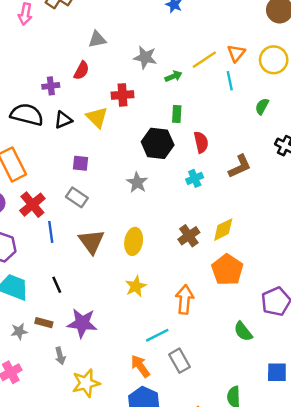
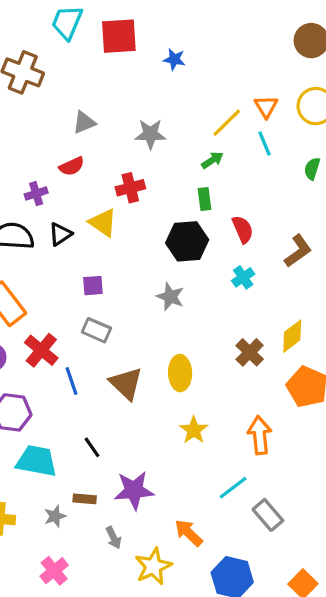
red semicircle: (81, 70) -> (72, 166), turned 48
green arrow: (173, 76) -> (212, 160), moved
orange arrow: (140, 366) -> (189, 533), moved

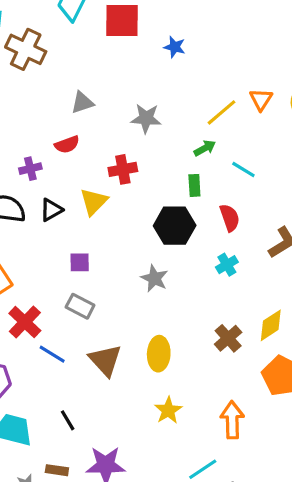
cyan line: (265, 143) -> (243, 169), moved, turned -40
yellow triangle: (103, 223) -> (94, 202), turned 36
blue line: (71, 381) -> (52, 354), turned -44

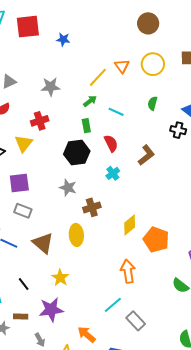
purple square: (80, 262) -> (19, 183), size x1.5
yellow diamond: (271, 325) -> (130, 225), moved
brown cross: (228, 338) -> (92, 207), moved, turned 30
yellow star: (168, 410) -> (60, 278), moved

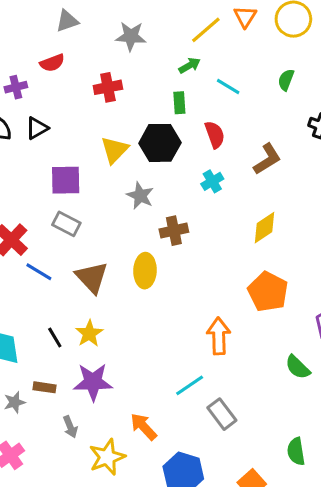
yellow triangle: (24, 143) -> (115, 150), moved
yellow diamond: (130, 225) -> (264, 228), moved
yellow star: (60, 278) -> (89, 334), moved

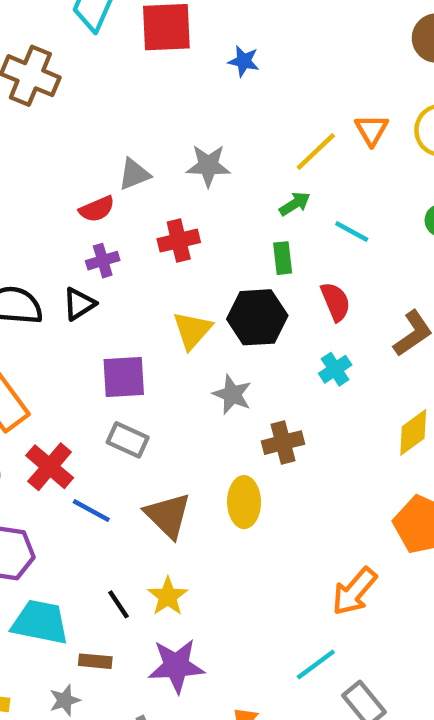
gray triangle: (67, 21) -> (134, 174), moved
purple cross: (16, 87) -> (103, 261), moved
orange arrow: (219, 336) -> (354, 591), turned -135
brown rectangle: (44, 387) -> (95, 661), moved

